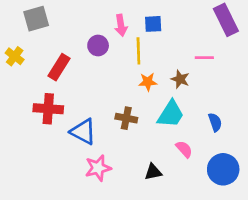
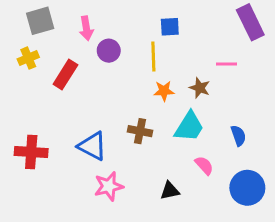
pink arrow: (121, 25) -> (86, 28), moved
yellow cross: (15, 56) -> (28, 58), moved, turned 30
red cross: (48, 109) -> (31, 152), moved

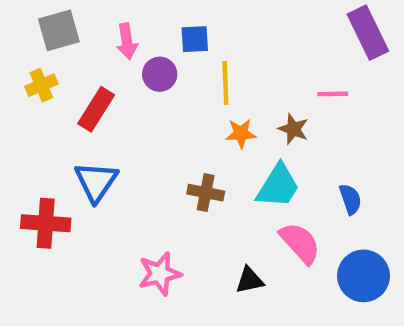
blue square: (170, 27) -> (195, 39), moved
blue triangle: (92, 146) -> (96, 182), moved, turned 36
pink semicircle: (204, 165) -> (300, 243), size x1.5

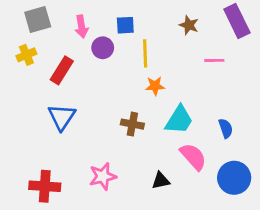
brown star: (293, 129) -> (189, 25), moved
red cross: (46, 223) -> (45, 186), moved

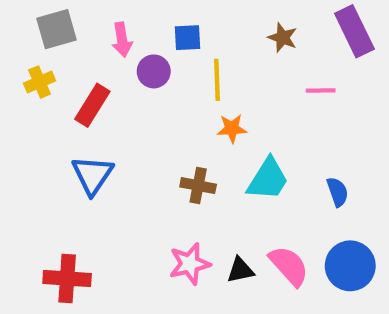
pink semicircle: (193, 157) -> (289, 266), moved
pink star: (103, 176) -> (190, 264), moved

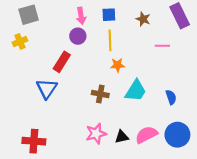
blue square: (188, 38) -> (109, 15), moved
pink arrow: (122, 40) -> (81, 16), moved
red rectangle: (92, 105) -> (62, 62), moved
pink semicircle: (289, 266) -> (146, 135), turned -75

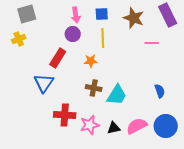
brown star: (143, 19) -> (134, 18), size x1.5
orange star: (117, 65) -> (91, 61), moved
cyan trapezoid: (136, 91) -> (117, 95), moved
red cross: (34, 141) -> (65, 115), moved

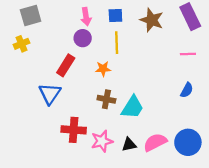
pink line: (152, 43) -> (188, 54), moved
blue semicircle: (160, 91) -> (187, 90), moved, turned 48

